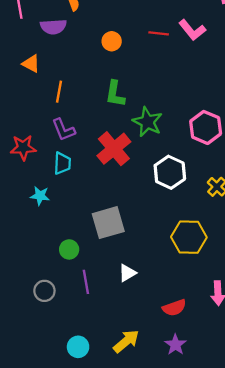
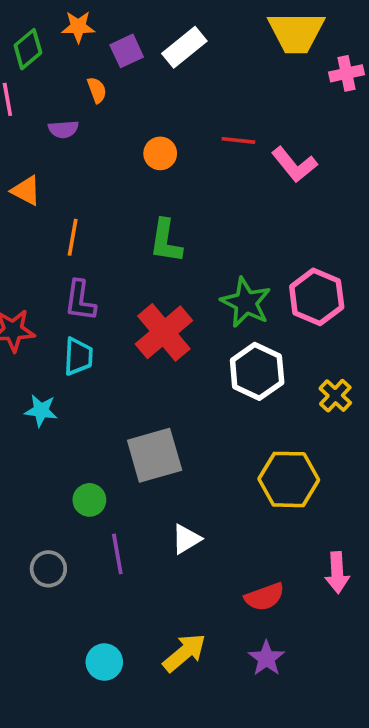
purple semicircle: (53, 27) -> (63, 129), size x0.7
pink L-shape: (192, 30) -> (294, 165), moved
green star: (147, 122) -> (246, 302), moved
purple L-shape: (63, 130) -> (80, 301), turned 30

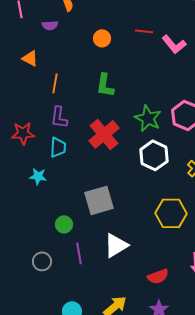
white triangle: (186, 539) -> (116, 245), size x1.5

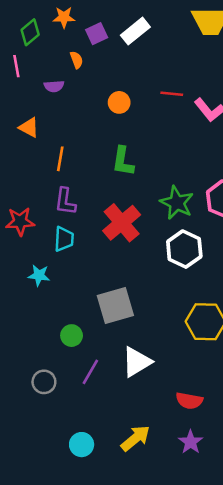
purple line: (79, 253) -> (90, 372), turned 40
red semicircle: (158, 276) -> (189, 401), turned 30

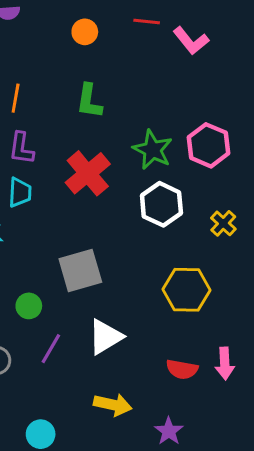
red semicircle: (189, 401) -> (182, 369), moved
yellow arrow: (135, 438) -> (113, 405), moved, turned 52

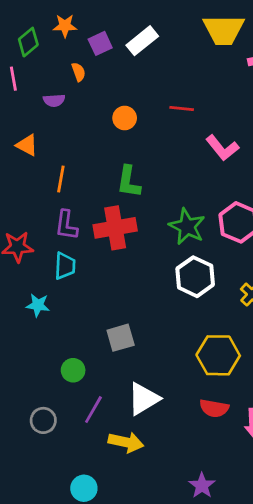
pink L-shape: (191, 41) -> (222, 148), moved
red cross: (88, 173) -> (115, 228), moved, turned 30
gray square: (80, 271) -> (121, 338), size x0.7
red semicircle: (182, 369) -> (214, 408), moved
yellow arrow: (113, 405) -> (126, 442), moved

